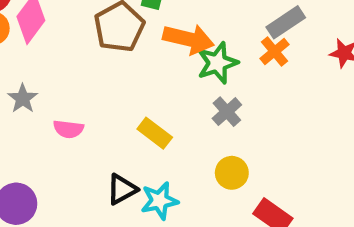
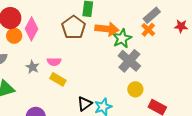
gray cross: (227, 112) -> (129, 61), size x1.6
pink semicircle: (68, 129) -> (54, 62), moved
yellow rectangle: (155, 133) -> (58, 79), moved

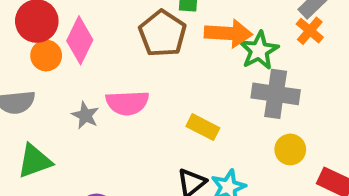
gray cross: (129, 61) -> (276, 94), turned -30
pink semicircle: (54, 62) -> (127, 103), size x1.5
yellow rectangle: (58, 79) -> (203, 127), moved

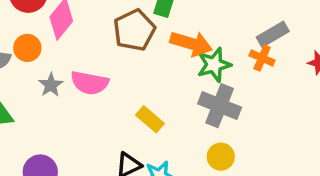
orange cross: (310, 31) -> (262, 58), turned -30
orange circle: (46, 56) -> (27, 48), moved

